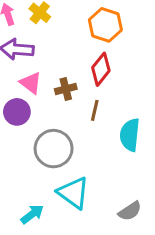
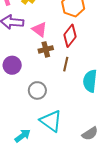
pink triangle: (31, 83) -> (39, 29), moved
gray circle: (54, 149) -> (37, 90), size x0.7

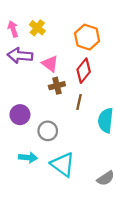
purple circle: (12, 65) -> (20, 115), moved
cyan arrow: (23, 136) -> (28, 157), moved, turned 42

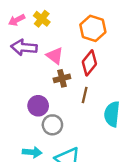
pink arrow: (13, 29) -> (17, 20), turned -98
purple circle: (20, 115) -> (38, 106), moved

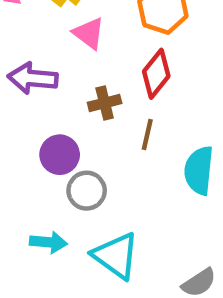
purple arrow: (24, 47) -> (33, 78), moved
pink triangle: (55, 56) -> (89, 33), moved

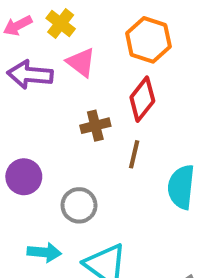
purple arrow: (33, 78) -> (30, 75), moved
purple circle: (60, 155) -> (24, 177), moved

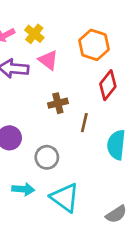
red diamond: (142, 99) -> (108, 85), moved

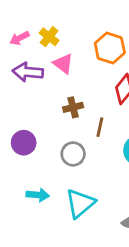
gray circle: (47, 157) -> (73, 154), moved
cyan triangle: (65, 198) -> (80, 203), turned 44

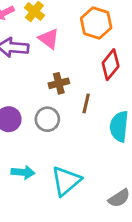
gray circle: (73, 154) -> (47, 119), moved

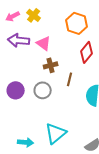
pink triangle: (49, 39) -> (44, 43), moved
cyan arrow: (23, 172) -> (26, 142), moved

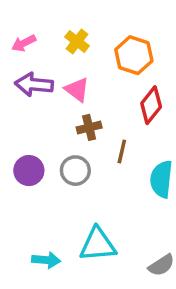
yellow cross: (34, 15) -> (77, 41), moved
cyan triangle: (56, 133) -> (98, 245), turned 35

